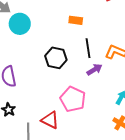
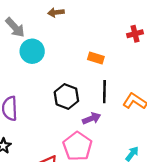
purple arrow: (94, 70) -> (92, 118), moved

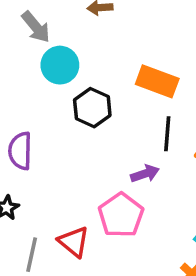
orange rectangle: (96, 58) -> (157, 81), size x1.6
black hexagon: (66, 97) -> (92, 108), moved

